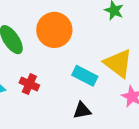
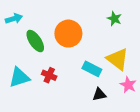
black triangle: (82, 110) -> (99, 94), moved

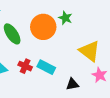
green star: (114, 19) -> (65, 18), moved
cyan rectangle: (92, 69) -> (46, 67), moved

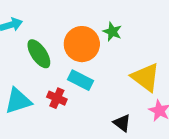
cyan rectangle: (46, 67) -> (80, 80), moved
black triangle: (72, 84) -> (122, 123), turned 48

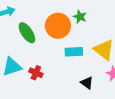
cyan rectangle: (80, 80) -> (74, 52), moved, turned -30
red cross: (57, 98) -> (36, 73), moved

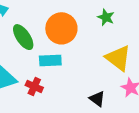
green star: (80, 17) -> (106, 17), moved
cyan rectangle: (74, 52) -> (50, 61), moved

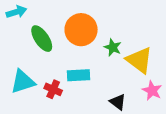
green star: (106, 17) -> (113, 47), moved
cyan rectangle: (50, 61) -> (78, 75), moved

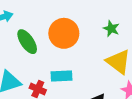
green star: (113, 47) -> (111, 29), moved

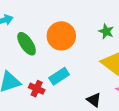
cyan rectangle: (61, 76) -> (59, 76), turned -30

